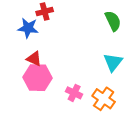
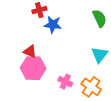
blue star: (28, 28) -> (53, 25), moved

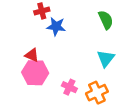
orange cross: (91, 87) -> (97, 93), turned 30

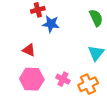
pink hexagon: (35, 73) -> (32, 79), moved

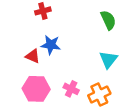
blue star: (51, 24) -> (51, 45), moved

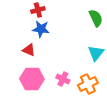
blue star: (51, 45) -> (41, 29), moved

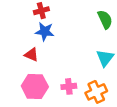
pink cross: (63, 79) -> (69, 86), turned -32

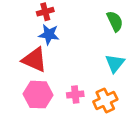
red triangle: (31, 55) -> (34, 60), size x1.6

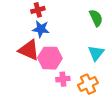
pink hexagon: (38, 95) -> (50, 58), moved

